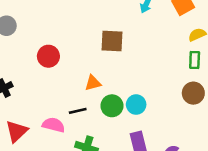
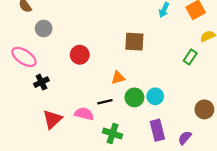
green rectangle: (195, 60) -> (190, 57), moved, turned 32
brown circle: (193, 93) -> (204, 109), moved

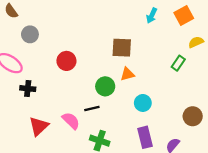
orange triangle: (118, 78) -> (127, 74), moved
black cross: (41, 82) -> (28, 89), turned 32
green circle: (134, 97) -> (105, 86), moved
pink semicircle: (84, 114) -> (71, 121), turned 30

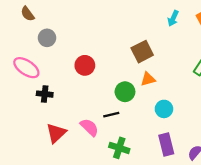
brown square: (122, 48) -> (142, 52), turned -30

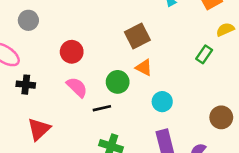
orange triangle: (148, 79) -> (144, 68), turned 42
pink semicircle: (89, 127) -> (77, 87), moved

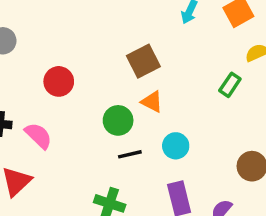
pink semicircle: (77, 87) -> (38, 136), moved
black line: (102, 108) -> (130, 154), moved

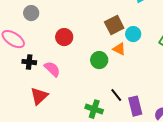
cyan circle: (176, 146) -> (133, 34), moved
black line: (130, 154) -> (116, 95), moved, turned 64

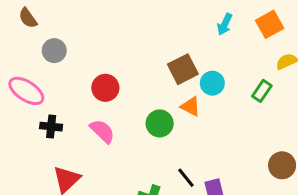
pink semicircle: (52, 69) -> (102, 131), moved

